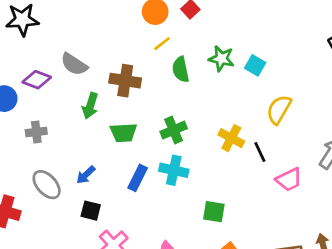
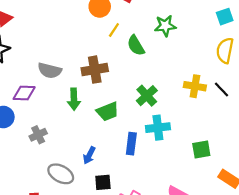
cyan square: (255, 65) -> (225, 17), moved, turned -30

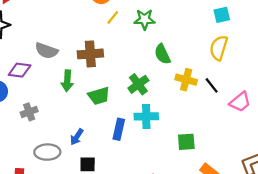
green star: (165, 26) -> (145, 19), moved
green semicircle: (136, 45) -> (162, 54), moved
gray ellipse: (61, 174) -> (47, 152), turned -35

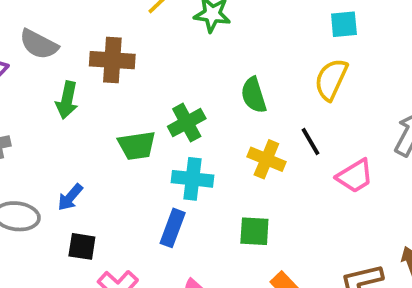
green semicircle: (162, 54) -> (254, 95), moved
yellow cross: (186, 80) -> (266, 159), moved
green trapezoid: (99, 96) -> (137, 146), moved
blue rectangle: (119, 129) -> (173, 228), moved

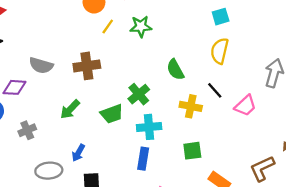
green arrow: (67, 100) -> (70, 109), moved, turned 45

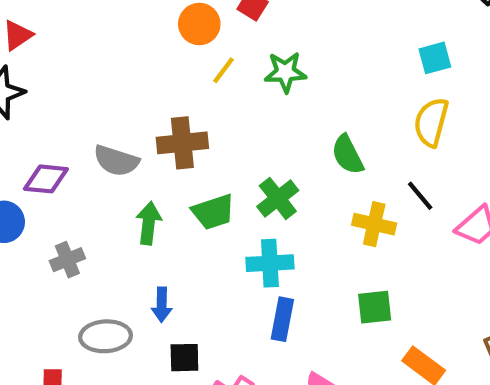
gray semicircle: (41, 65) -> (116, 161), moved
green arrow: (70, 109) -> (149, 223), turned 140
green trapezoid: (112, 114) -> (213, 212), moved
cyan cross: (149, 127) -> (270, 263), moved
blue arrow: (78, 153) -> (162, 305), turned -30

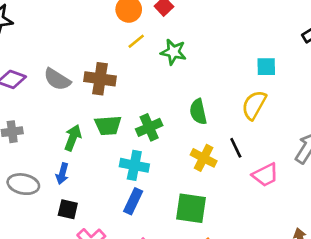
green arrow: (149, 223) -> (73, 138), moved
green square: (375, 307) -> (191, 208), size x1.4

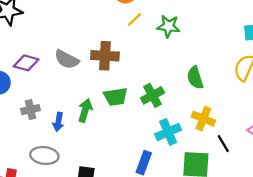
black line: (236, 148) -> (223, 144), moved
cyan cross: (134, 165) -> (168, 132), moved, turned -30
blue arrow: (62, 174) -> (58, 122), moved

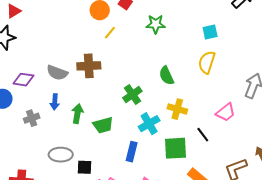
green star: (168, 26) -> (156, 24), moved
green trapezoid: (116, 97) -> (103, 125), moved
blue arrow: (58, 122) -> (55, 102), moved
black line: (223, 144) -> (203, 135), moved
gray ellipse: (44, 155) -> (61, 155), moved

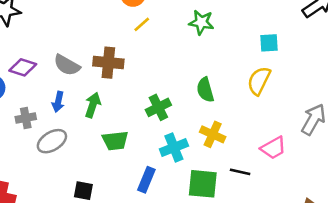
green arrow: (77, 114) -> (93, 105), moved
black line: (203, 135) -> (240, 172), turned -49
gray ellipse: (61, 155) -> (52, 141), moved, turned -40

